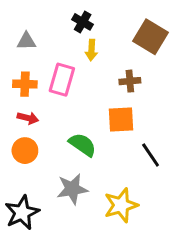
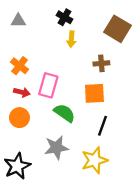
gray triangle: (26, 41) -> (18, 21), moved
pink rectangle: (62, 80) -> (48, 85), moved
orange cross: (25, 84) -> (19, 66), turned 36
black line: (151, 155) -> (103, 126), moved, turned 54

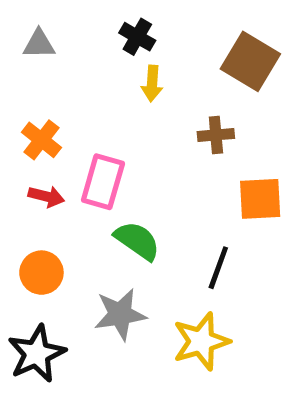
orange square: (94, 93) -> (260, 199), moved
orange circle: (19, 118) -> (41, 273), moved

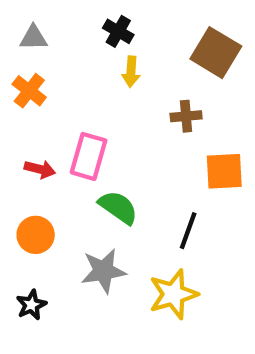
orange cross: (41, 140) -> (29, 91), moved
black star: (37, 354) -> (31, 305), size x0.6

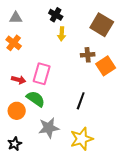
orange square: (224, 171) -> (106, 66), moved, turned -30
green semicircle: (118, 207) -> (36, 99), moved
black line: (188, 231) -> (81, 101), moved

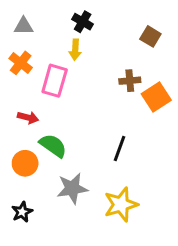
brown square: (102, 25) -> (150, 36), size x0.6
yellow arrow: (62, 34) -> (75, 50), moved
pink rectangle: (42, 74) -> (55, 81), moved

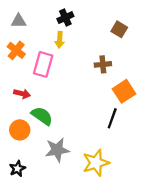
black cross: (83, 22) -> (65, 18), turned 35
orange square: (156, 97) -> (124, 91), moved
black line: (119, 149) -> (112, 118), moved

